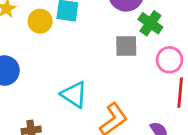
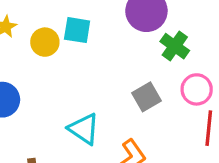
gray square: (126, 46) -> (147, 97), moved, turned -30

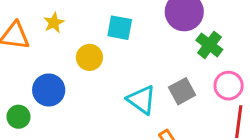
yellow circle: (45, 42) -> (89, 57), moved
cyan triangle: (84, 129) -> (142, 100), moved

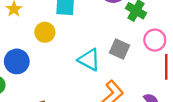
gray square: (182, 91) -> (120, 49), turned -30

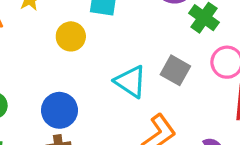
blue circle: (17, 61) -> (59, 110), moved

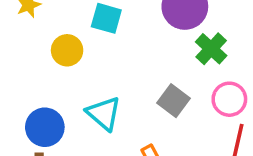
cyan triangle: (131, 82) -> (104, 113), moved

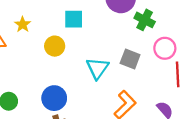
cyan triangle: (104, 113) -> (97, 68), moved, turned 40

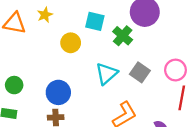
green cross: (145, 20) -> (123, 36), moved

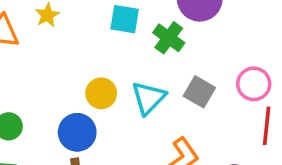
yellow circle: (71, 43) -> (101, 93), moved

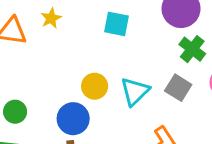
green cross: (169, 38) -> (192, 49), moved

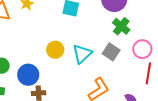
blue circle: (73, 119) -> (28, 75), moved

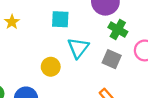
cyan triangle: (82, 54) -> (78, 48), moved

